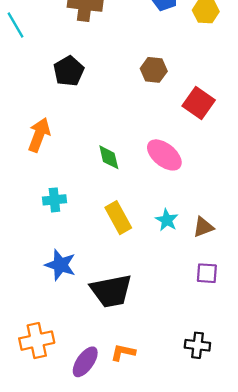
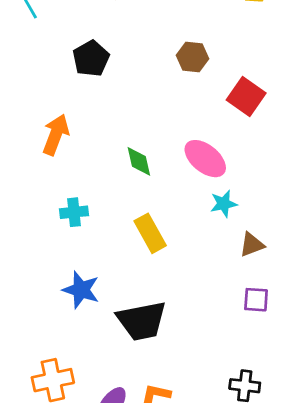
cyan star: (167, 220) -> (224, 204), moved, turned 30

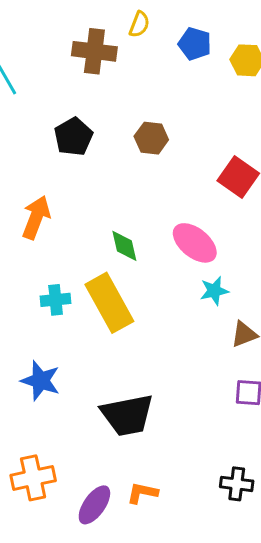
brown hexagon: (193, 57) -> (151, 138), moved
yellow rectangle: (150, 233) -> (109, 303), moved, size x1.4
blue star: (81, 290) -> (41, 381), moved

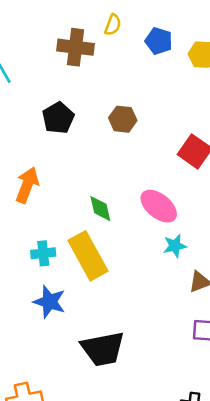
blue star: (41, 381) -> (49, 302), moved

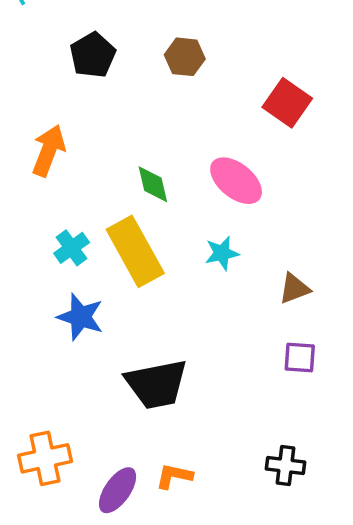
cyan star: (175, 246) -> (222, 253), moved
cyan cross: (43, 253) -> (72, 248), turned -30

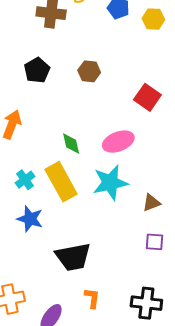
pink ellipse: (236, 181) -> (118, 142), turned -60
cyan star: (222, 253) -> (110, 183), size x1.8
black cross: (286, 465) -> (146, 303), size x1.4
orange L-shape: (174, 476) -> (92, 298), moved, turned 85

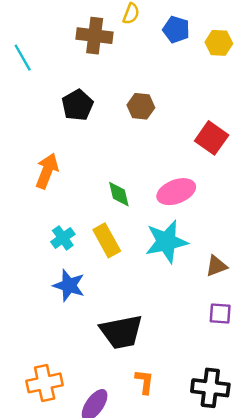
yellow rectangle: (61, 182) -> (107, 240), size x0.7

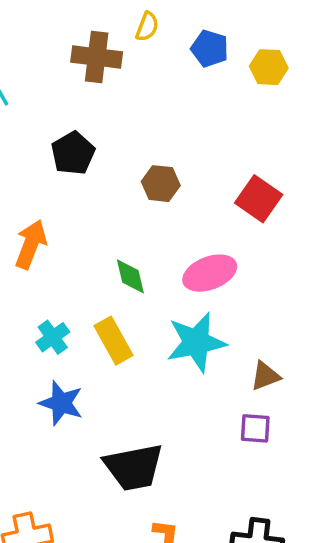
brown hexagon: (141, 106) -> (161, 184), moved
purple square: (220, 313) -> (255, 428), moved

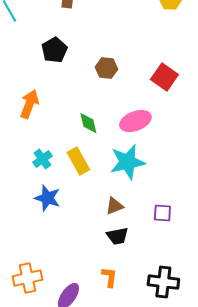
brown triangle: (265, 376) -> (114, 206), moved
black trapezoid: (134, 467) -> (117, 236), moved, size x0.6

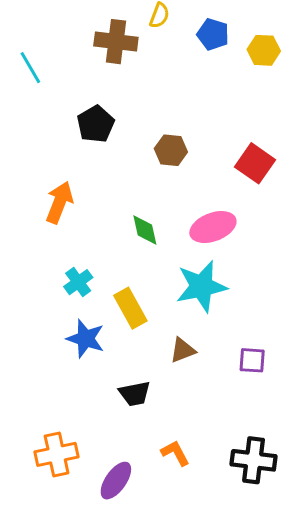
yellow rectangle: (78, 161) -> (130, 308), moved
black trapezoid: (117, 236) -> (135, 394), moved
orange L-shape: (109, 277) -> (175, 453), turned -35

